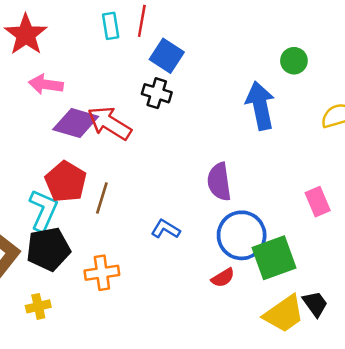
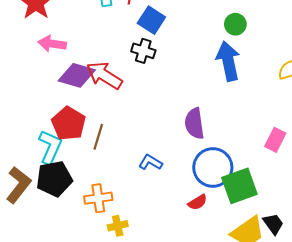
green circle: (294, 61) -> (235, 24), moved
pink rectangle: (318, 202) -> (275, 140), turned 50
yellow cross: (38, 306) -> (118, 226), moved

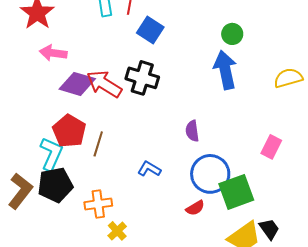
black cross: (143, 51) -> (142, 78), moved, size x1.4
purple semicircle: (194, 123) -> (192, 131), size x0.7
yellow cross: (118, 226) -> (117, 231), turned -30

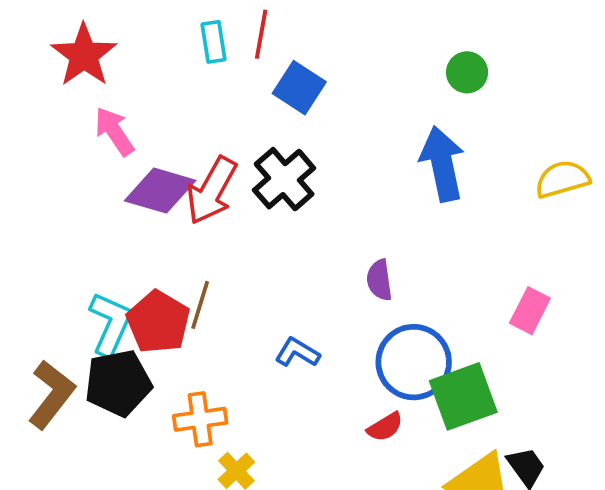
green circle: (232, 34) -> (467, 72), moved
pink arrow: (53, 53) -> (114, 131), turned 48
black cross: (142, 78) -> (284, 179), turned 32
red arrow: (104, 84) -> (212, 191), turned -93
red pentagon: (69, 131) -> (158, 322), moved

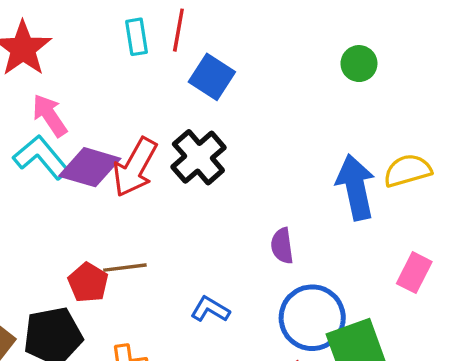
blue arrow: (442, 164) -> (356, 187), moved
yellow semicircle: (562, 179) -> (407, 171), moved
brown line: (200, 305) -> (125, 268), turned 66
red pentagon: (158, 322) -> (88, 283), size x0.7
cyan L-shape: (111, 324) -> (41, 157), moved, turned -64

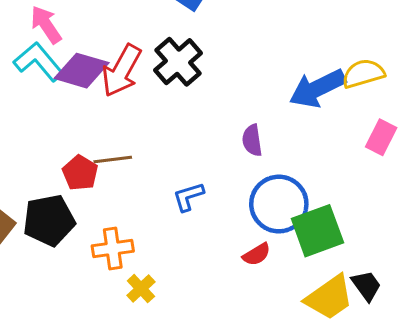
blue arrow: (356, 187) -> (317, 88), turned -104
pink rectangle: (414, 273) -> (381, 137), moved
blue L-shape: (210, 309) -> (188, 197), turned -48

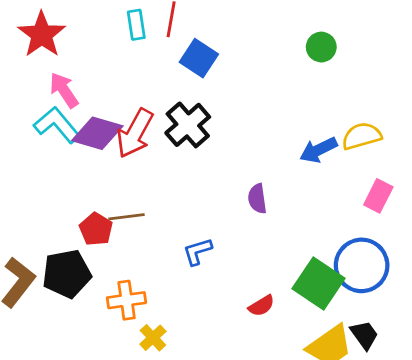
blue arrow: (317, 88) -> (318, 150), size x0.7
blue circle: (279, 204) -> (362, 265), moved
green square: (317, 231) -> (318, 283), turned -36

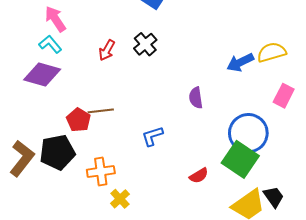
cyan L-shape: (57, 125) -> (50, 44), size x0.7
black cross: (188, 125) -> (145, 44), size x0.7
purple diamond: (97, 133) -> (42, 74), moved
red arrow: (135, 133) -> (107, 50), size x0.6
blue circle: (362, 265) -> (248, 133), moved

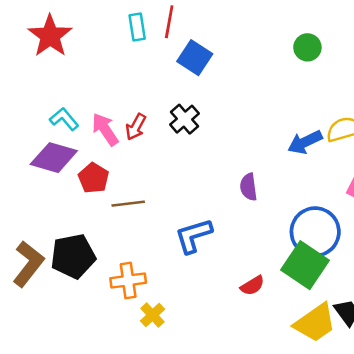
pink arrow: (55, 19) -> (105, 129), moved
red pentagon: (79, 120) -> (94, 178), moved
blue L-shape: (152, 136) -> (193, 236), size x1.4

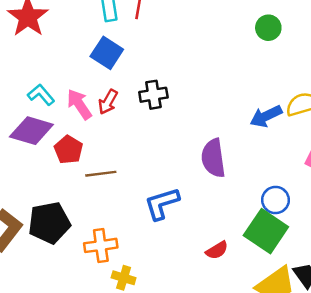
blue square: (195, 58) -> (107, 53), moved
black cross: (185, 119) -> (153, 95), turned 32
purple semicircle: (249, 187) -> (213, 158), size x1.5
blue circle: (315, 232) -> (276, 200), size x0.6
yellow cross: (152, 315) -> (124, 278), turned -30

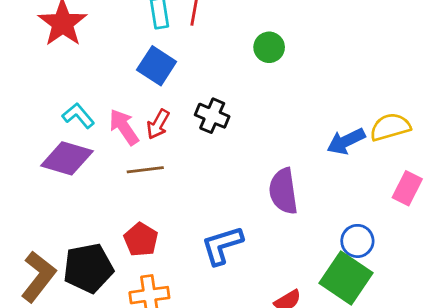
green circle: (268, 28) -> (269, 47), moved
black cross: (153, 95) -> (212, 116), turned 32
red pentagon: (69, 150) -> (141, 240), moved
brown line: (101, 174) -> (145, 170), moved

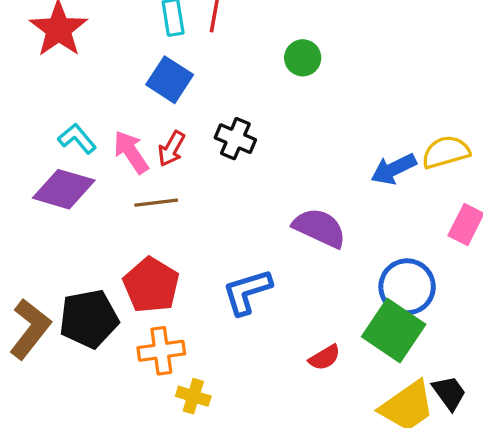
purple semicircle: (283, 191) -> (320, 228), turned 123
red pentagon: (141, 240) -> (151, 285), size x1.4
blue circle: (357, 241) -> (407, 287), size x1.4

